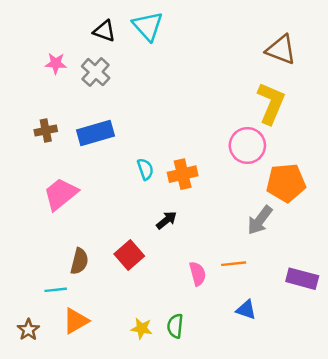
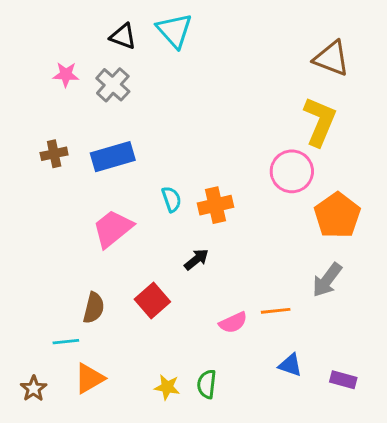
orange pentagon: (286, 183) -> (337, 215), turned -30
pink trapezoid: (61, 194) -> (113, 229), moved
gray arrow: (260, 220) -> (327, 280), moved
pink semicircle: (198, 274) -> (233, 323), turned 80
purple rectangle: (302, 279) -> (343, 380), moved, size x0.7

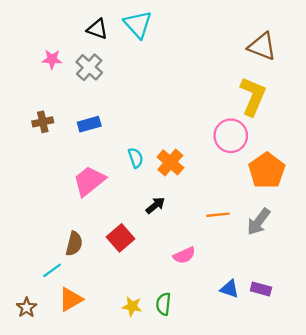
blue rectangle: (113, 157) -> (89, 124), size x0.7
orange cross: (216, 205) -> (170, 162), turned -36
orange line: (276, 311) -> (218, 215), moved
cyan line: (66, 342) -> (52, 270), turned -30
purple rectangle: (343, 380) -> (261, 289), moved

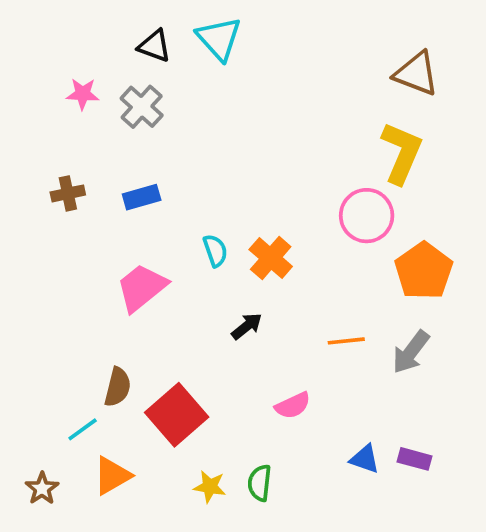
red square: (121, 238) -> (177, 415), moved, size x1.4

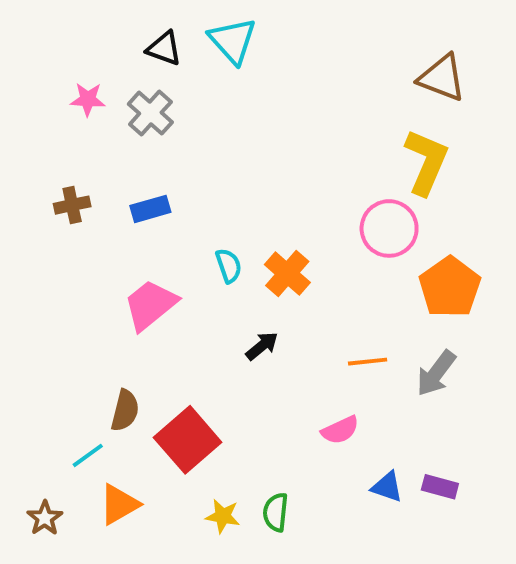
pink semicircle: (293, 405) -> (340, 430), moved

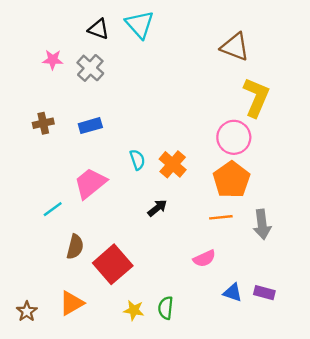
brown triangle: (442, 78) -> (235, 47), moved
orange pentagon: (450, 287) -> (231, 180), moved
gray arrow: (436, 373) -> (262, 224), turned -44
cyan line: (88, 455) -> (53, 209), moved

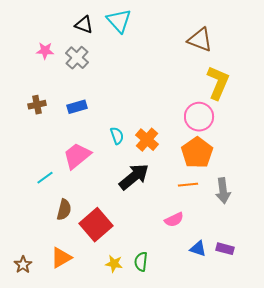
black arrow: (157, 208) -> (134, 177), size x1.8

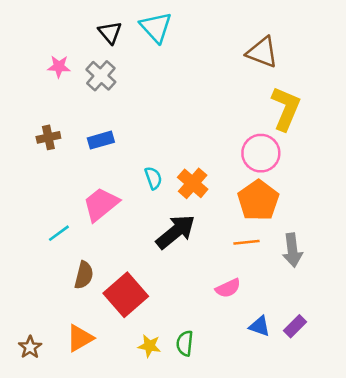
black triangle: (84, 25) -> (110, 32), turned 30
purple rectangle: (225, 249) -> (295, 326), turned -60

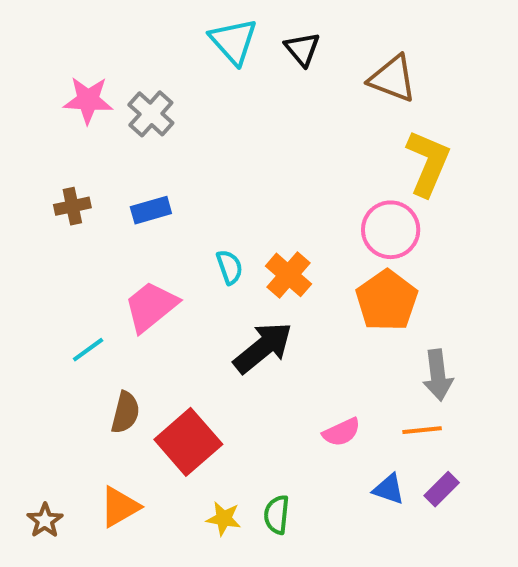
black triangle: (110, 32) -> (302, 49), moved
pink star: (59, 67) -> (88, 100), size x1.4
orange line: (246, 242) -> (422, 430), moved

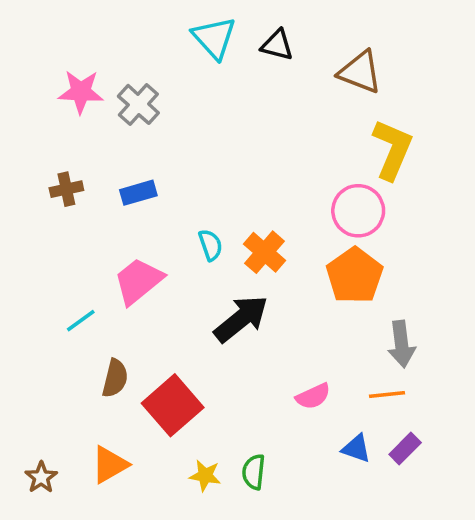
black triangle: (302, 49) -> (277, 45), turned -36

